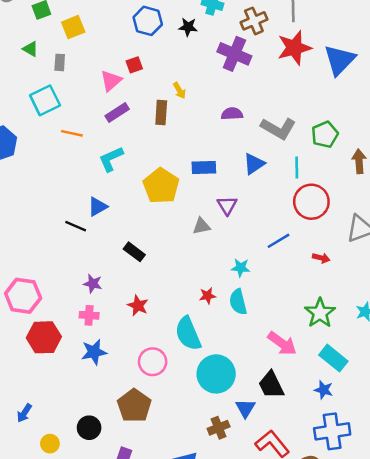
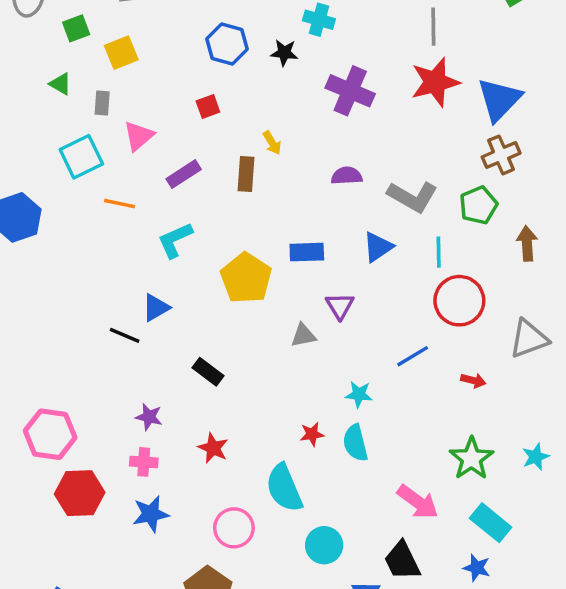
brown cross: (254, 21) -> (501, 155), moved
pink triangle: (111, 81) -> (139, 136), moved
cyan circle: (216, 374) -> (324, 545), size x0.7

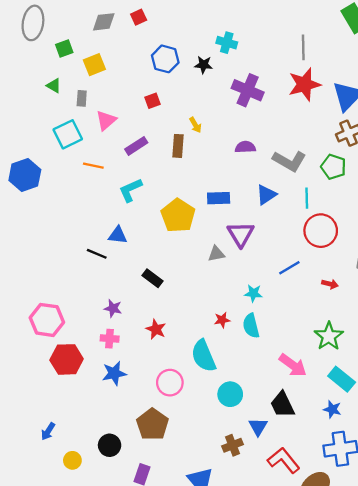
green pentagon: (478, 205) -> (333, 167), turned -30
purple triangle: (340, 306) -> (241, 234), size x1.4
blue triangle: (156, 308) -> (118, 235), turned 36

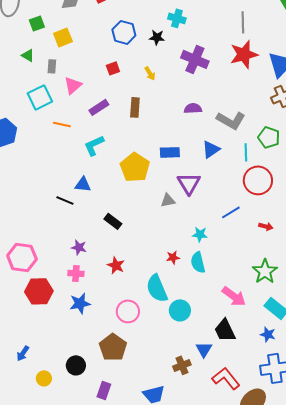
yellow arrow: (195, 125) -> (150, 73), moved
green pentagon: (333, 167) -> (269, 137), moved
cyan circle: (230, 394) -> (180, 310), moved

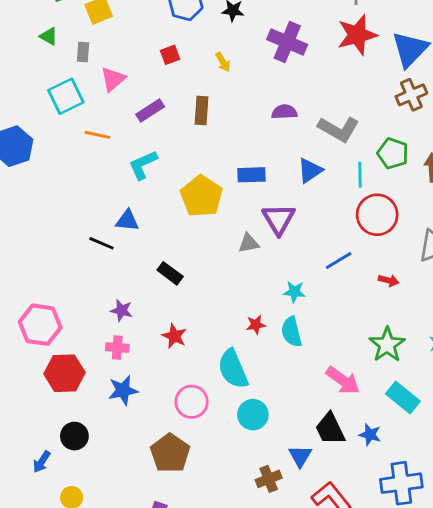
cyan circle: (180, 310) -> (253, 415), moved
blue star: (268, 334) -> (370, 435), moved
black circle: (76, 365) -> (74, 436), moved

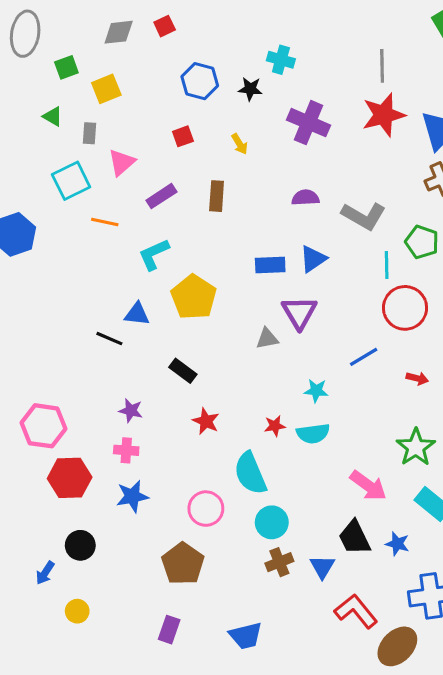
blue triangle: (310, 170) -> (313, 259), moved
yellow pentagon: (202, 196) -> (194, 297), moved
cyan semicircle: (291, 332) -> (313, 433), turned -84
red star: (174, 336) -> (206, 421), moved
brown cross: (269, 479) -> (279, 562), moved

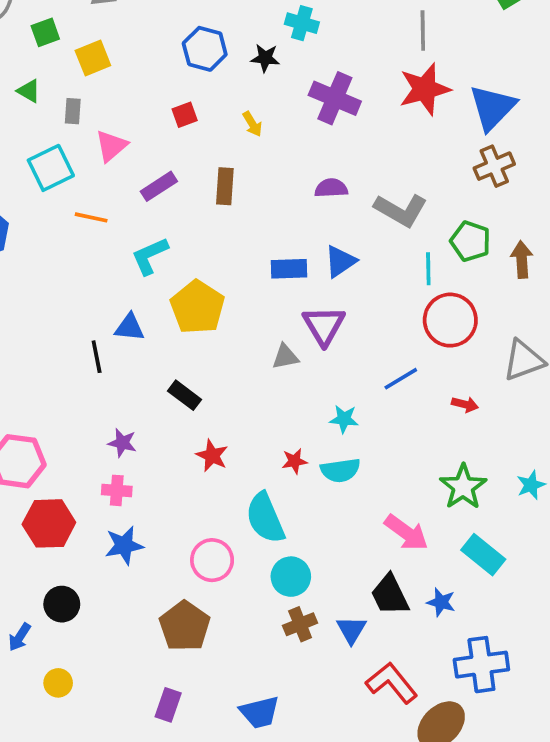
black line: (109, 339) -> (97, 357), turned 56

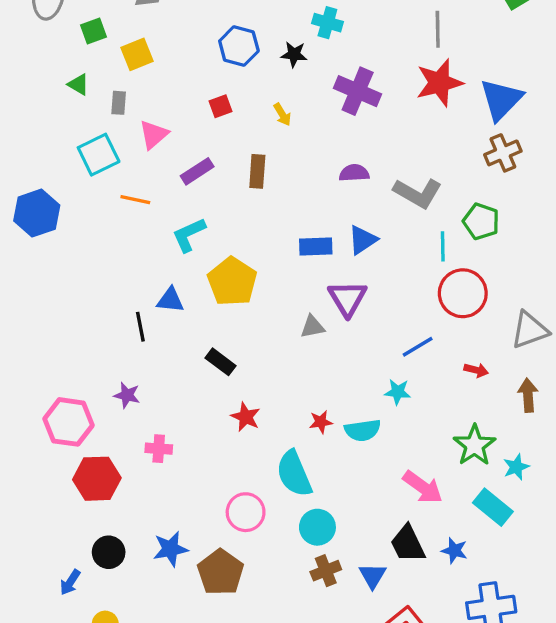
brown arrow: (522, 260) -> (528, 395), moved
cyan star: (344, 419) -> (398, 392), moved
purple star: (122, 443) -> (127, 395), moved
cyan star: (531, 485) -> (516, 467), moved
blue star: (124, 545) -> (170, 549), moved

